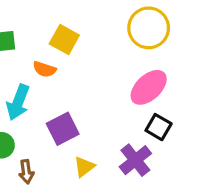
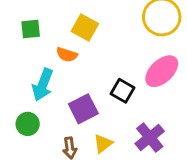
black square: (159, 127) -> (123, 91), moved
brown arrow: (26, 172) -> (70, 148), moved

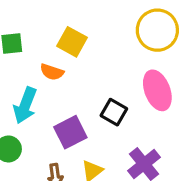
pink ellipse: (162, 71) -> (157, 90), turned -68

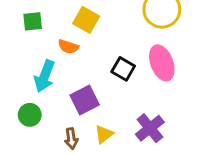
black square: (114, 112) -> (123, 69), moved

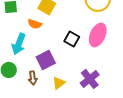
pink ellipse: (162, 63) -> (98, 35), turned 45
brown arrow: (71, 139) -> (33, 78), moved

